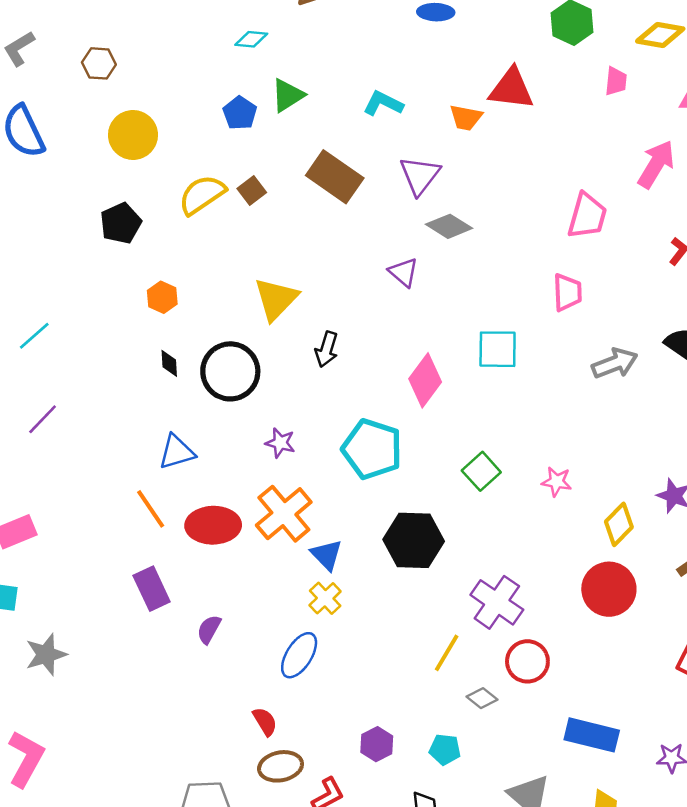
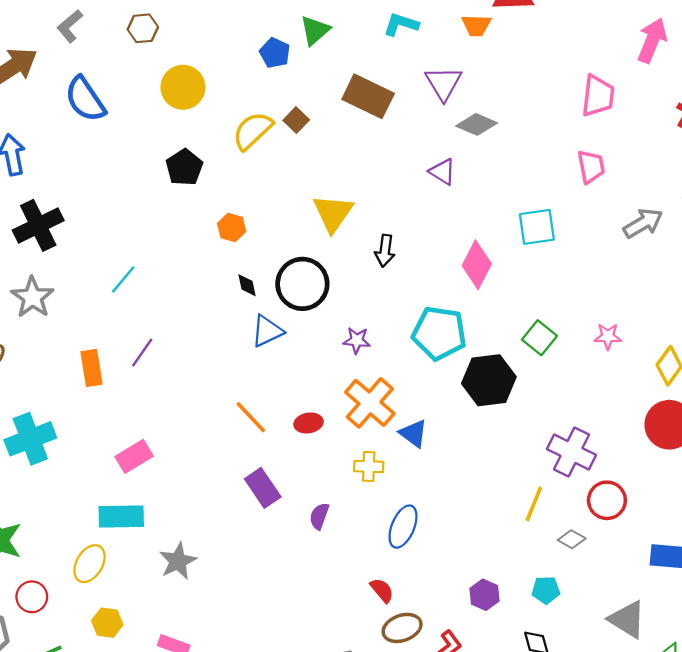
blue triangle: (177, 452) -> (267, 331), moved
red ellipse: (213, 525) -> (309, 423), size x0.6
black hexagon: (414, 540) -> (489, 380), moved
yellow cross: (325, 598) -> (369, 467), moved, turned -36

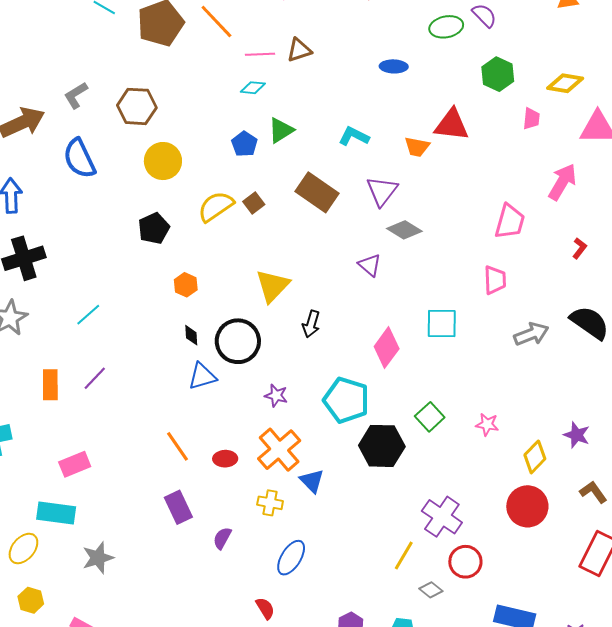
brown hexagon: (143, 28) -> (137, 106), size x1.5

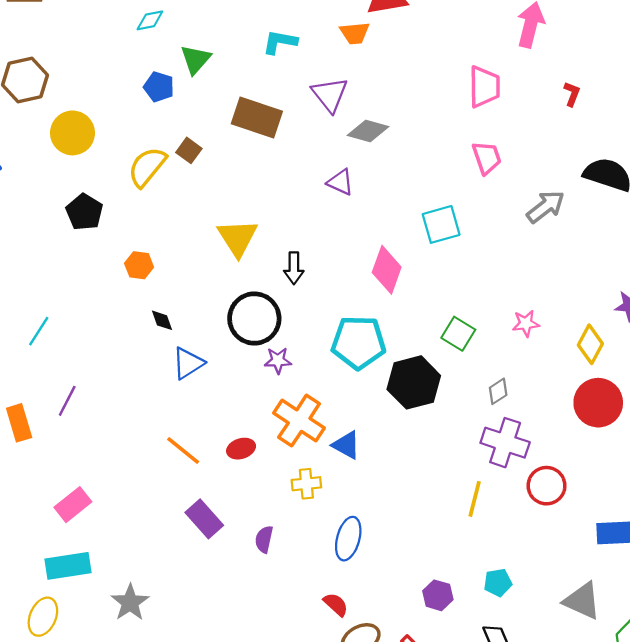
black circle: (238, 341) -> (254, 319), moved
gray diamond: (431, 590) -> (498, 391), moved, turned -55

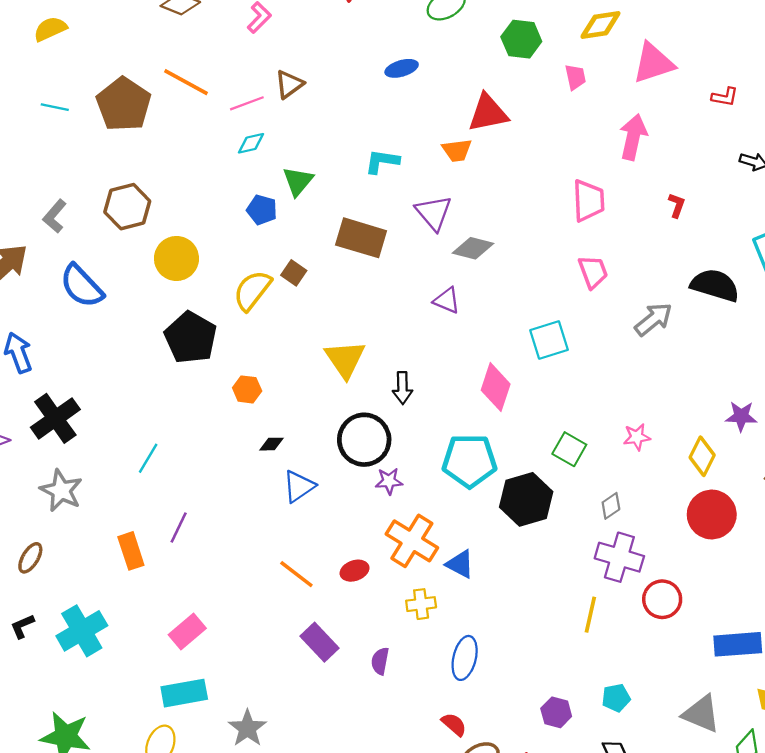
black pentagon: (84, 212) -> (191, 338), size x1.4
black diamond: (162, 320) -> (272, 444), turned -70

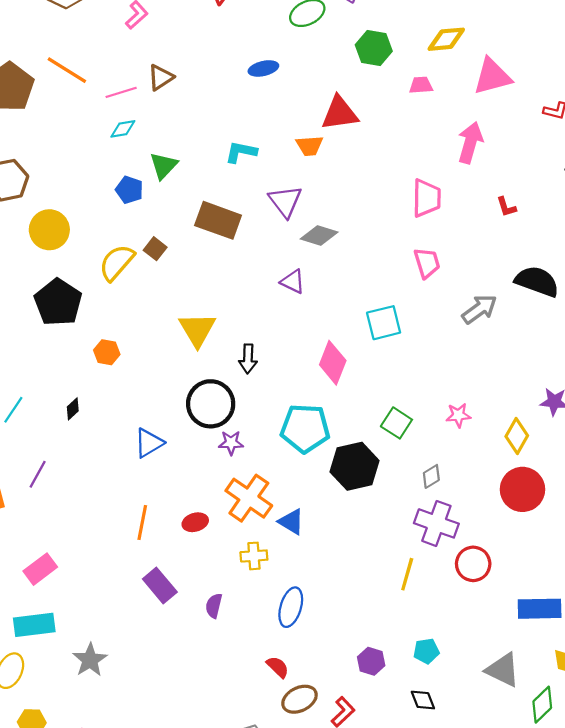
pink trapezoid: (575, 77) -> (421, 85), turned -85
red L-shape: (677, 205) -> (506, 207), turned 140
black diamond: (272, 444) -> (73, 409), moved, turned -45
orange line: (296, 574) -> (142, 522), turned 60

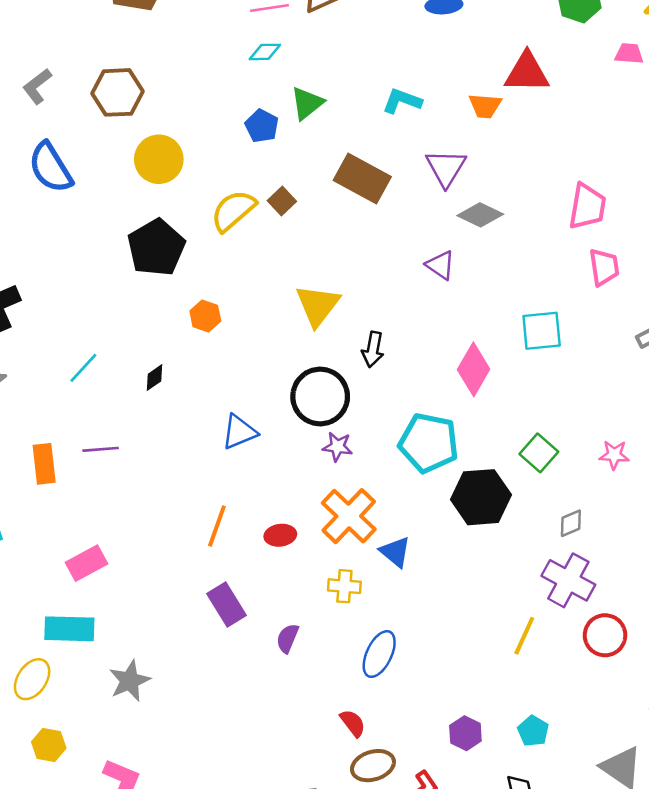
pink trapezoid: (426, 198) -> (587, 207), moved
purple line: (38, 474) -> (101, 449), turned 48
cyan pentagon: (426, 651) -> (533, 731), turned 30

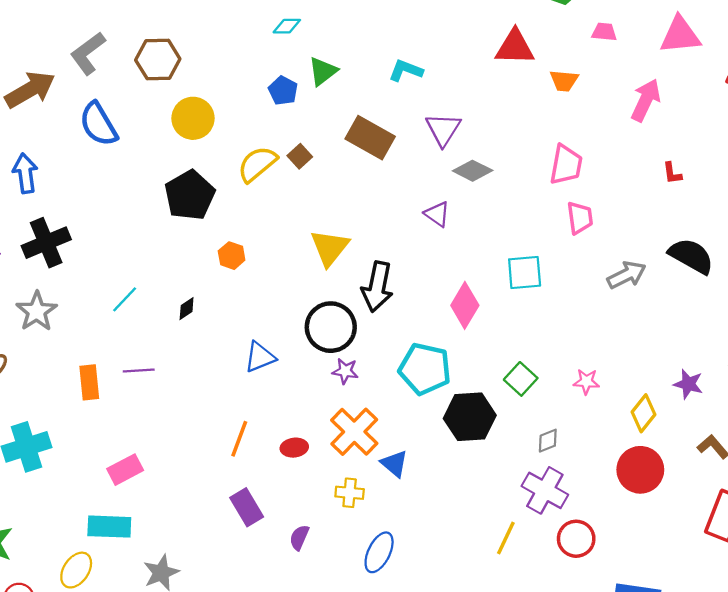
gray L-shape: (37, 86) -> (88, 53), size x1.4
orange trapezoid: (485, 106) -> (564, 81), moved
black arrow: (373, 349) -> (377, 287), size x1.6

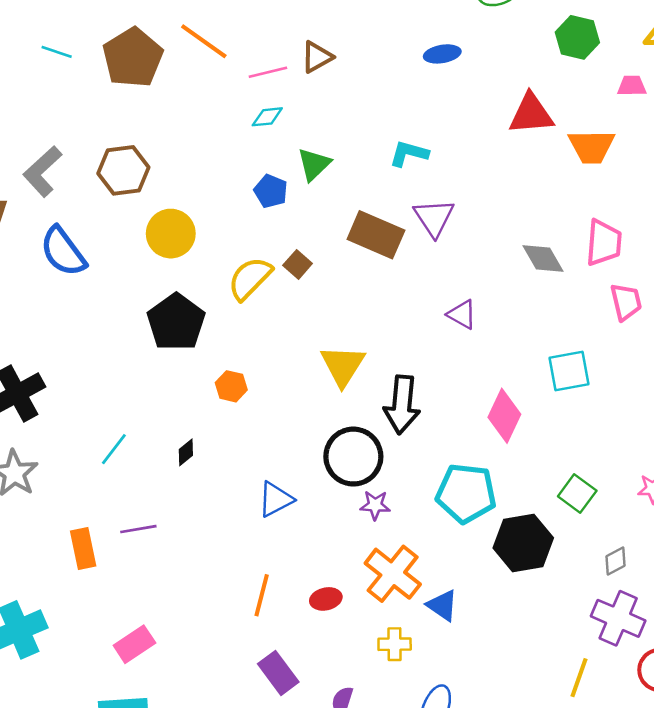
orange trapezoid: (564, 81) -> (591, 147), size x1.4
purple triangle: (443, 129) -> (434, 218), moved
gray diamond: (473, 171) -> (543, 258), moved, turned 39

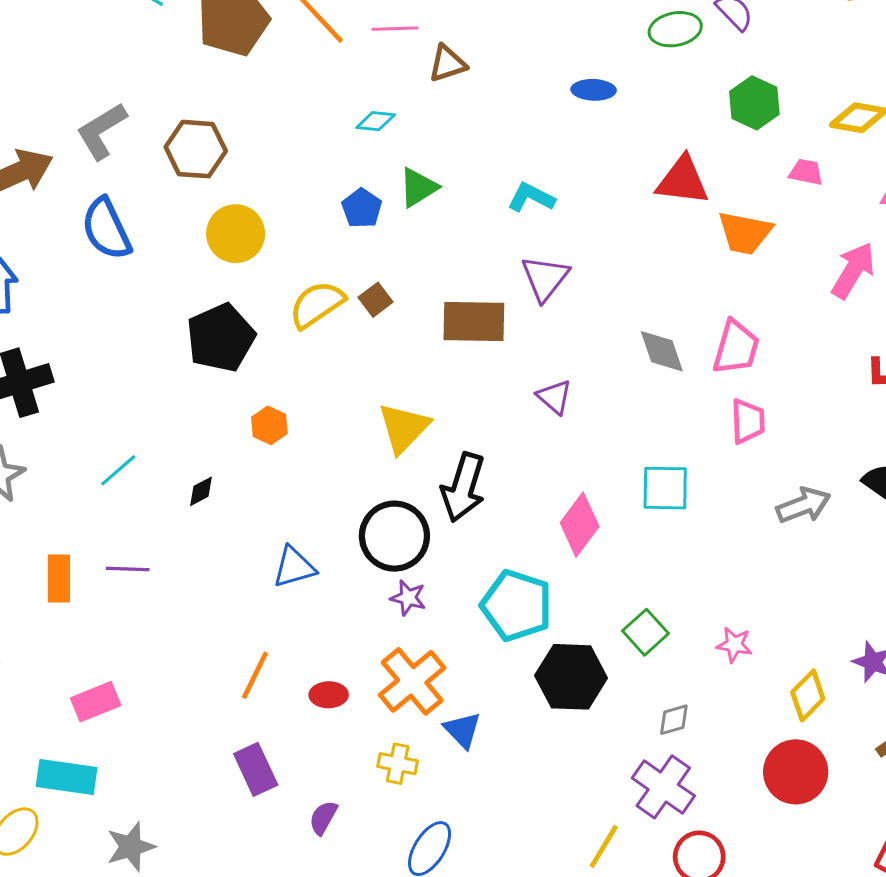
pink line: (268, 72) -> (395, 29), moved
brown rectangle: (376, 235) -> (474, 321), moved, turned -34

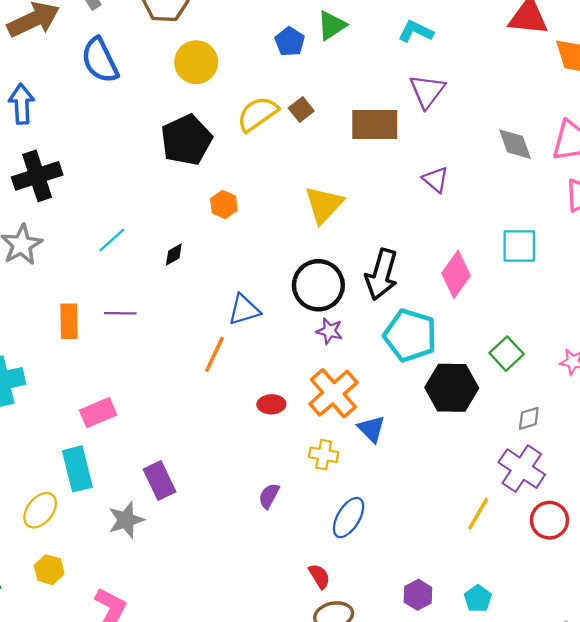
black arrow: (463, 487) -> (382, 274), moved
orange line: (255, 675) -> (214, 354), moved
purple rectangle: (256, 769) -> (159, 480), moved
cyan rectangle: (67, 777) -> (77, 469), turned 69

